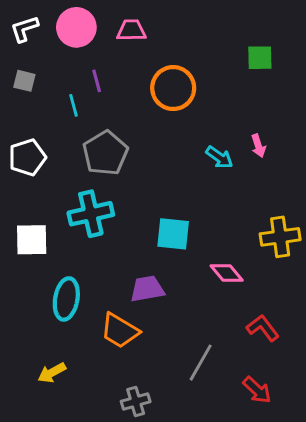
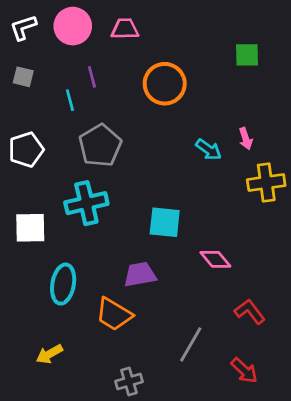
yellow cross: (280, 237) -> (266, 183), moved

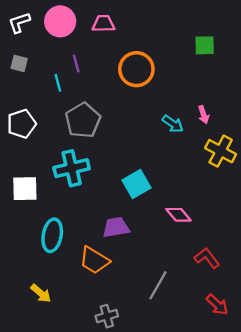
yellow cross: (266, 183) -> (221, 151), turned 36
cyan square: (165, 222) -> (136, 184), turned -36
yellow arrow: (49, 354) -> (41, 293), turned -110
red arrow: (244, 371) -> (217, 305), moved

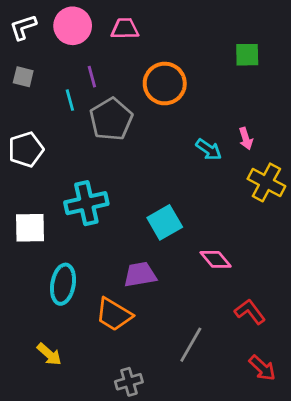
gray pentagon: (83, 120) -> (111, 119), moved

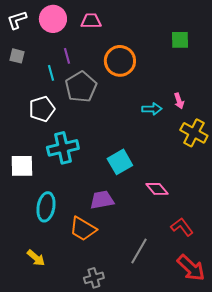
white pentagon: (26, 149) -> (42, 109), moved
cyan arrow: (209, 149) -> (152, 109), turned -36
red arrow: (262, 368) -> (191, 268), size x1.4

